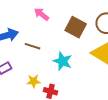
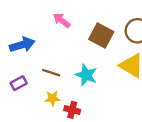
brown line: (33, 46) -> (51, 73), moved

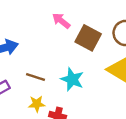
pink arrow: (62, 20) -> (61, 21), moved

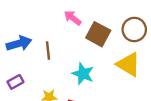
brown line: (36, 77) -> (48, 50), moved, turned 66

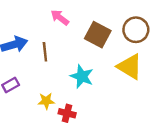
pink arrow: (73, 18) -> (60, 17), moved

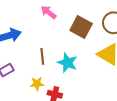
brown line: (45, 52) -> (42, 56), moved

